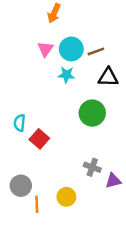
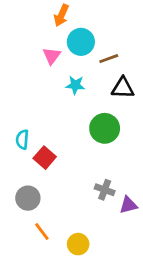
cyan circle: (71, 49) -> (81, 42), moved
gray circle: (21, 186) -> (28, 198), moved
yellow circle: (66, 197) -> (78, 244), moved
orange line: (37, 204) -> (42, 232), turned -35

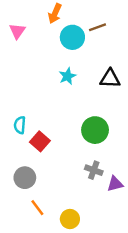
pink triangle: (52, 56) -> (17, 31), moved
brown line: (109, 59) -> (98, 27), moved
cyan star: (75, 85) -> (67, 76), turned -30
green circle: (105, 128) -> (95, 130), moved

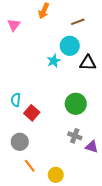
cyan circle: (72, 37) -> (70, 46), moved
purple triangle: (115, 184) -> (92, 147), turned 32

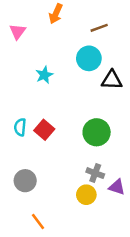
cyan star: (54, 61) -> (44, 75), moved
red square: (32, 113) -> (44, 130), moved
orange line: (30, 166) -> (38, 221), moved
yellow circle: (56, 175) -> (86, 195), moved

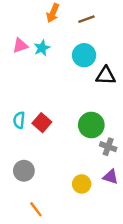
brown line: (99, 28) -> (86, 19), moved
pink triangle: (18, 32) -> (20, 46), moved, turned 35
cyan star: (44, 75) -> (42, 48), moved
gray cross: (95, 173) -> (108, 147), moved

